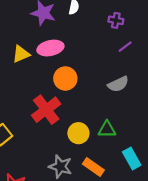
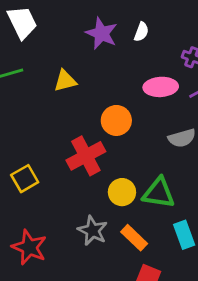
pink ellipse: (50, 48) -> (161, 87), moved
green triangle: (107, 129) -> (159, 193), size x1.4

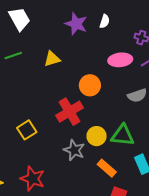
gray star: (93, 231) -> (74, 150), moved

